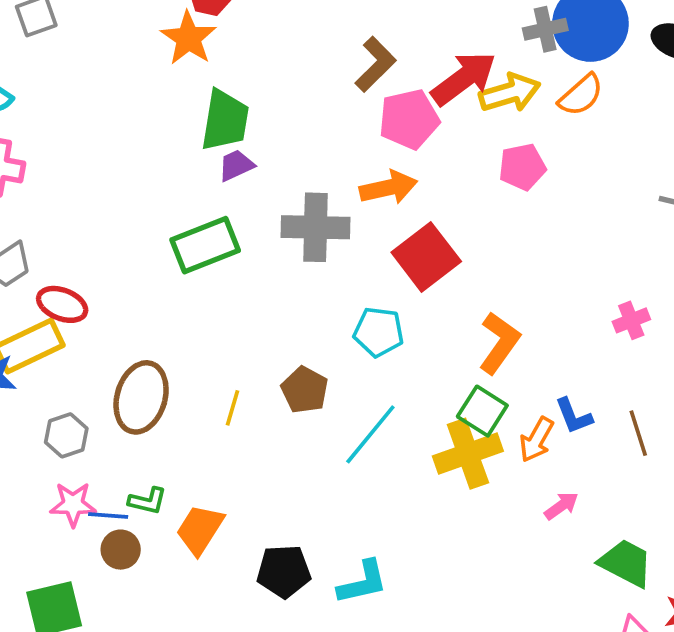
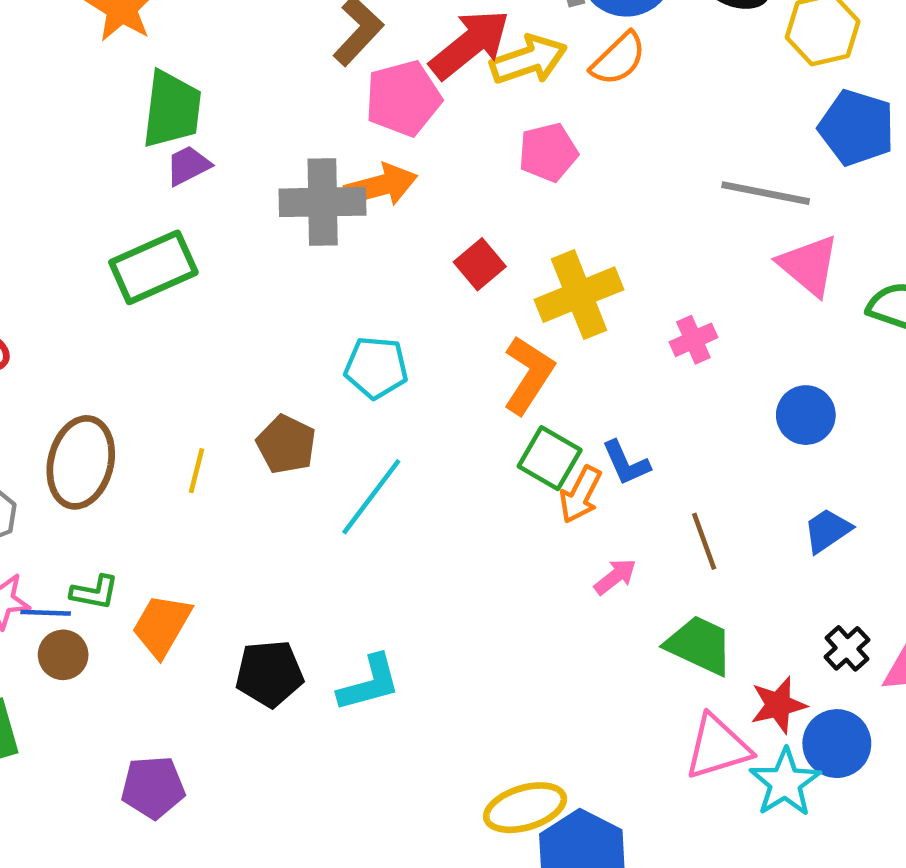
gray cross: (316, 227) -> (323, 202), moved
red square: (426, 257) -> (480, 264), moved, size x0.6
green square: (482, 411) -> (550, 458), moved
brown line: (638, 433) -> (704, 541), moved
yellow cross: (468, 454) -> (579, 295), moved

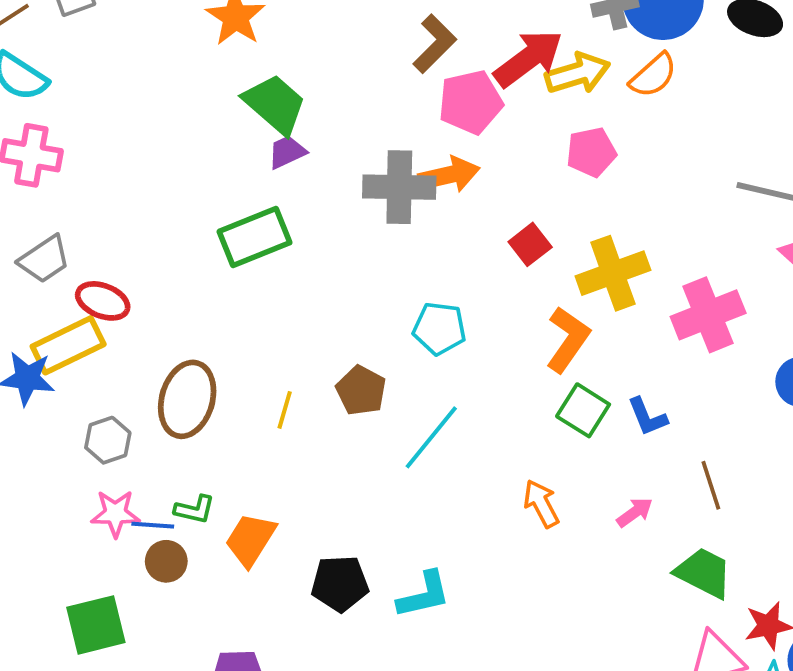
green trapezoid: (172, 109) -> (275, 104), turned -58
pink cross: (693, 340) -> (708, 315), size x1.8
orange arrow: (580, 495) -> (541, 504), moved, turned 123

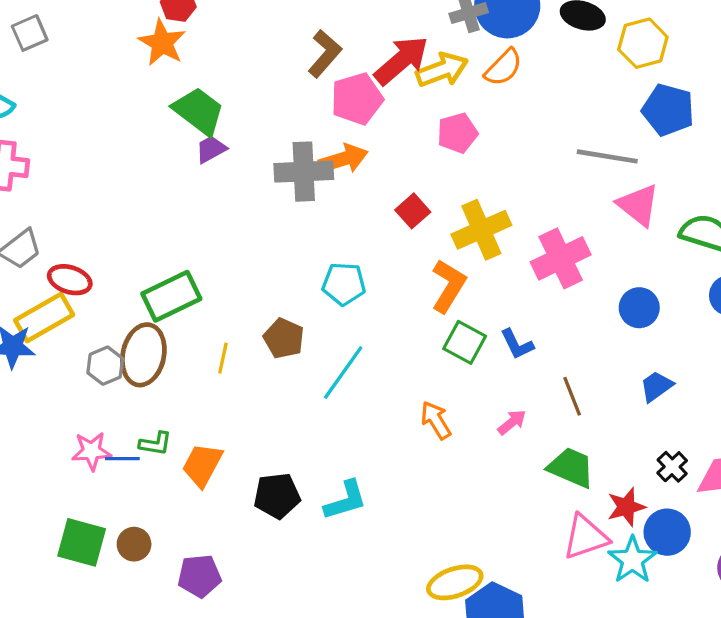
green rectangle: (254, 237) -> (171, 296), moved
gray hexagon: (108, 440) -> (105, 366), moved
brown circle: (166, 561) -> (134, 544), moved
green square: (96, 625) -> (82, 542), turned 33

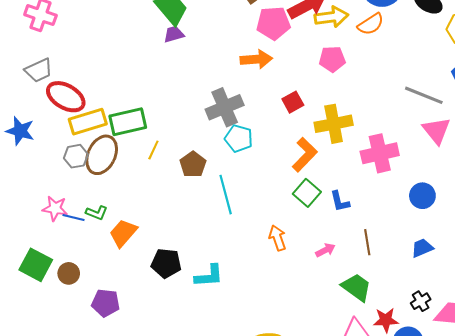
gray cross: (304, 172) -> (225, 107), moved, turned -33
red ellipse: (70, 280) -> (66, 97), size x1.4
yellow rectangle: (44, 317) -> (88, 122), moved
yellow line: (223, 358) -> (153, 150), moved
cyan line: (343, 373) -> (226, 195), turned -63

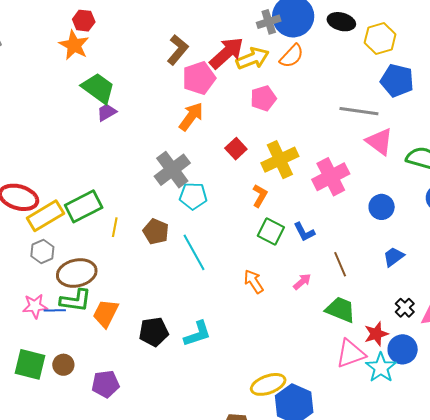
orange arrow: (256, 59) -> (191, 117), turned -36
brown ellipse: (102, 155) -> (77, 273), moved, turned 66
orange L-shape: (305, 155) -> (260, 196), size x0.7
green L-shape: (97, 213) -> (76, 300), size x1.5

